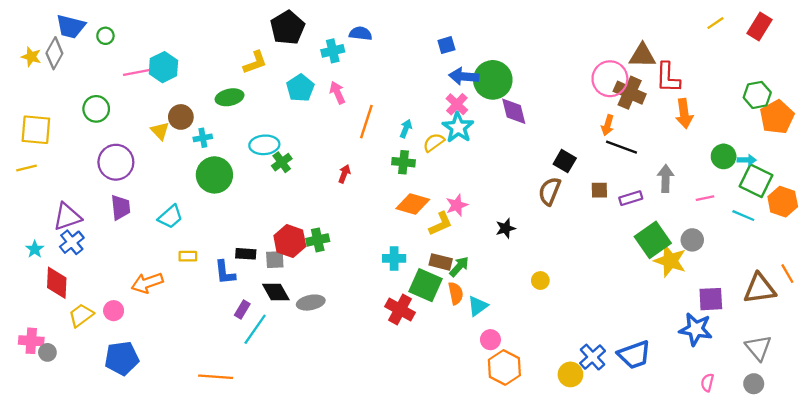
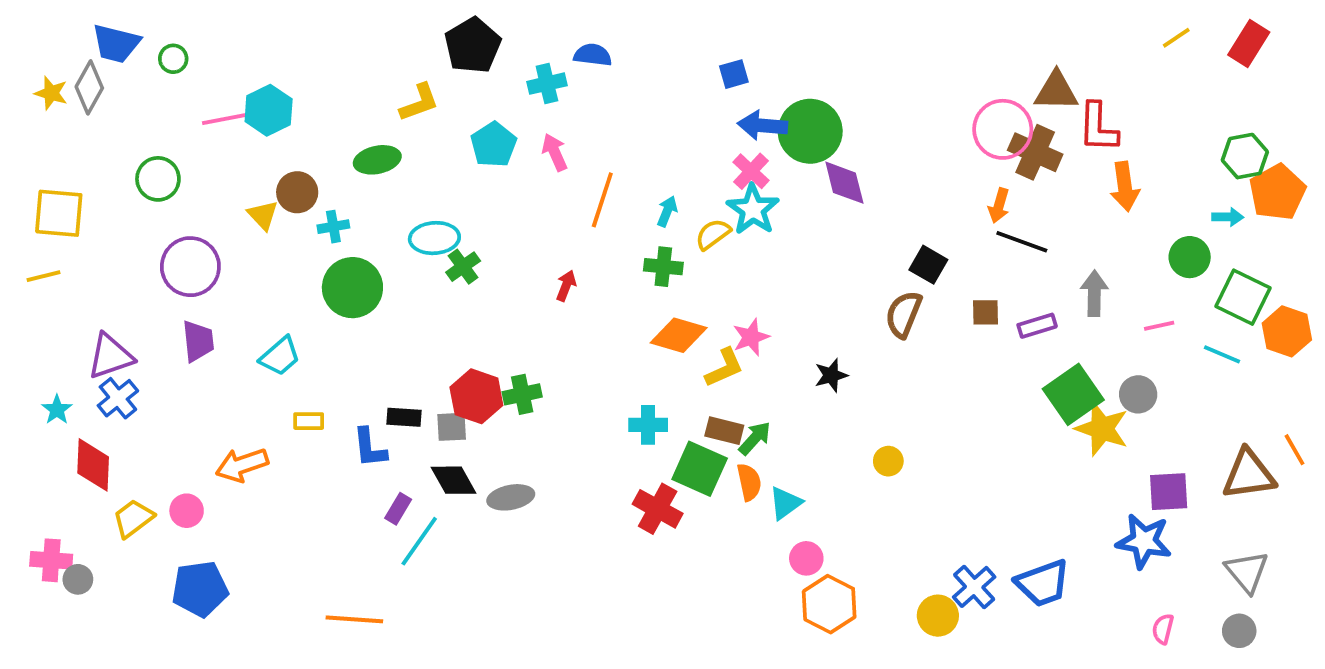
cyan arrow: (747, 160) -> (1228, 217), moved

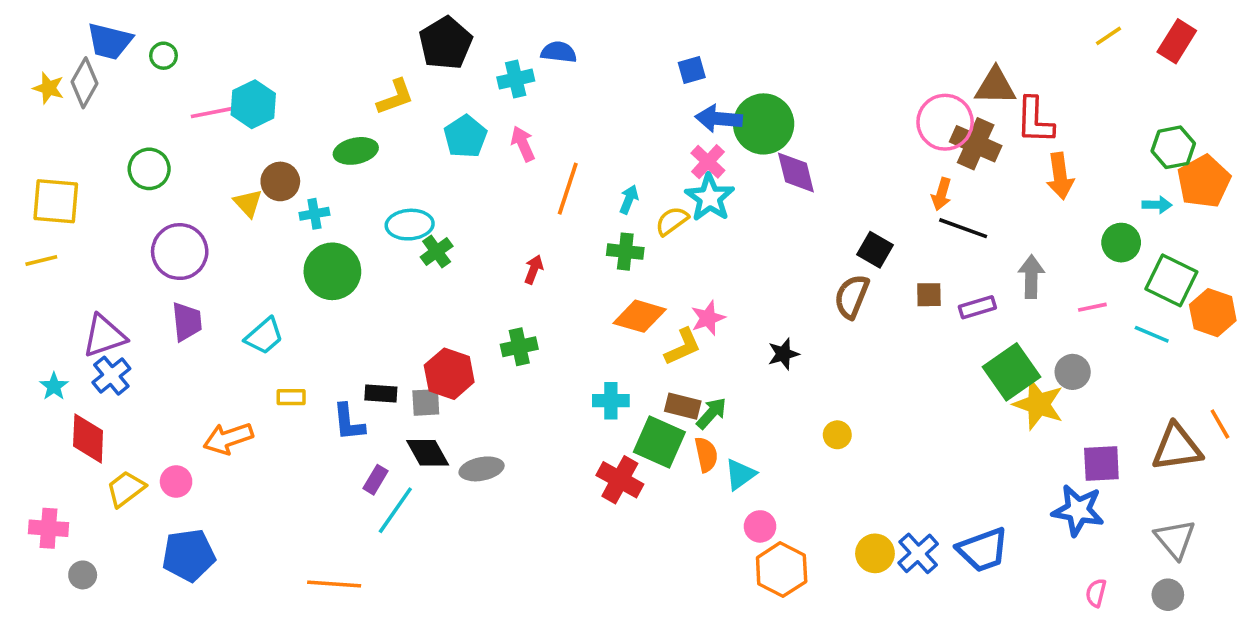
green cross: (522, 394) -> (519, 347), moved
gray circle: (78, 579) -> (83, 575), moved
yellow circle: (938, 616) -> (875, 553), moved

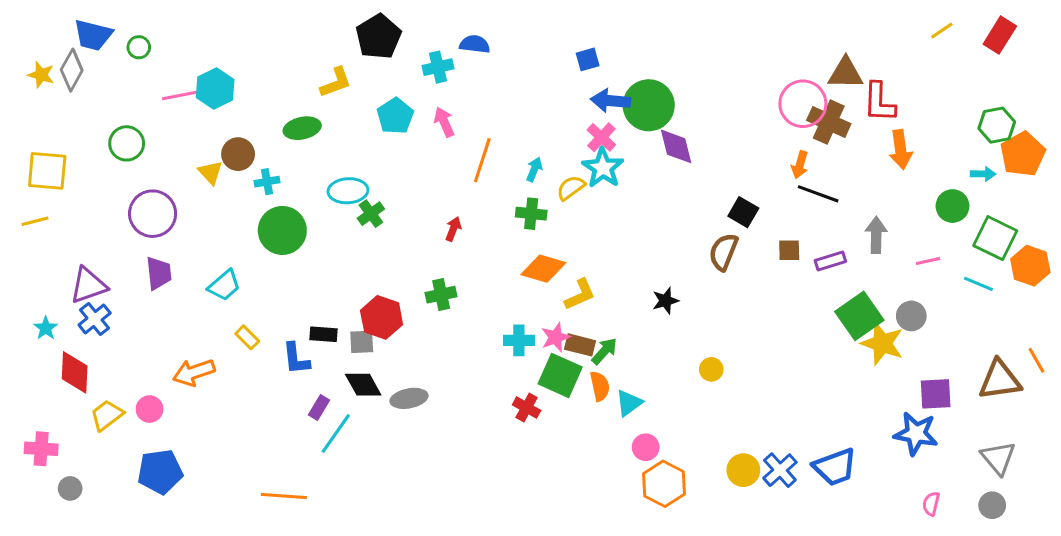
pink star: (708, 318) -> (556, 337), moved
yellow rectangle: (291, 397) -> (247, 337), turned 45
red cross: (620, 480) -> (527, 408), size x0.7

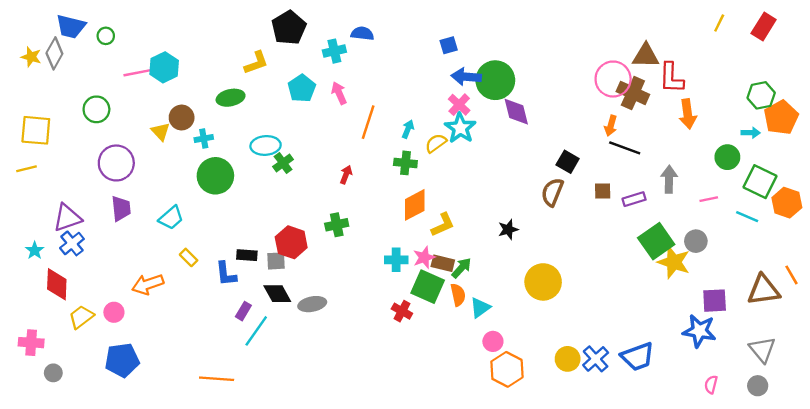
yellow line: (942, 30) -> (719, 23), turned -30
orange diamond: (543, 269) -> (415, 205), turned -44
yellow circle: (711, 369) -> (543, 282), size x2.0

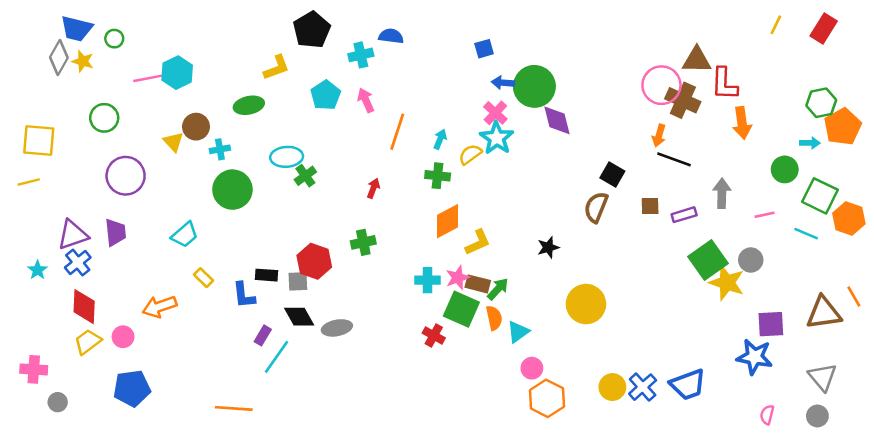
yellow star: (31, 57) -> (83, 61), moved
blue arrow: (466, 77) -> (503, 83), size x0.7
purple trapezoid: (121, 208) -> (116, 232), moved
red diamond: (57, 284) -> (84, 307), moved

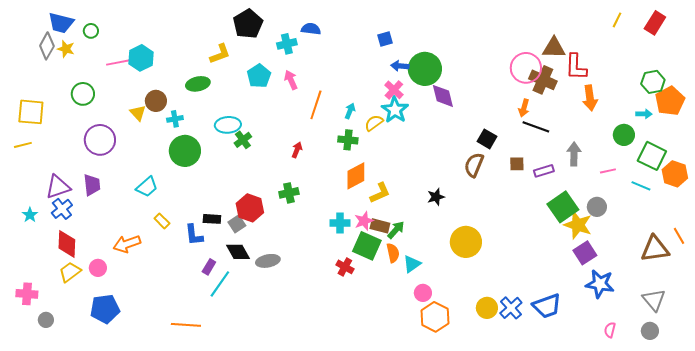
gray square: (298, 281) -> (237, 224), turned -30
purple square: (771, 324) -> (585, 253), moved, turned -30

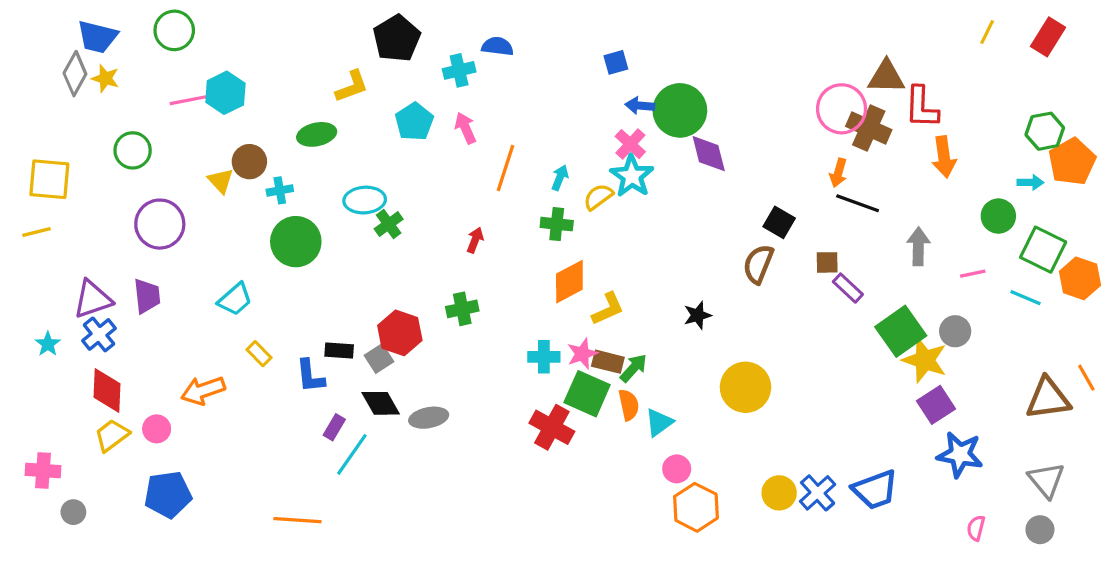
green circle: (91, 31) -> (174, 30), moved, size x1.6
purple rectangle: (544, 171) -> (848, 288), moved, turned 60
red cross: (345, 267) -> (552, 427), size x1.5

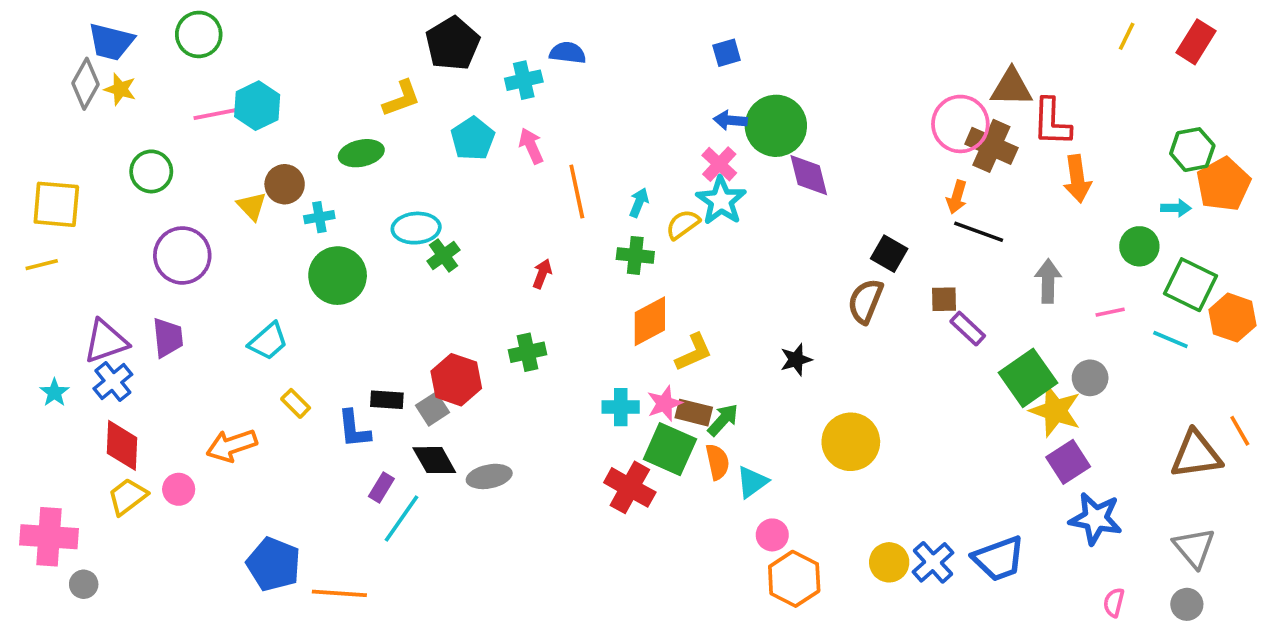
blue square: (616, 62) -> (727, 53), moved
orange line: (505, 168) -> (577, 192), turned -30
pink cross: (43, 470) -> (49, 537), size x1.4
blue pentagon: (168, 494) -> (274, 564), moved, turned 30

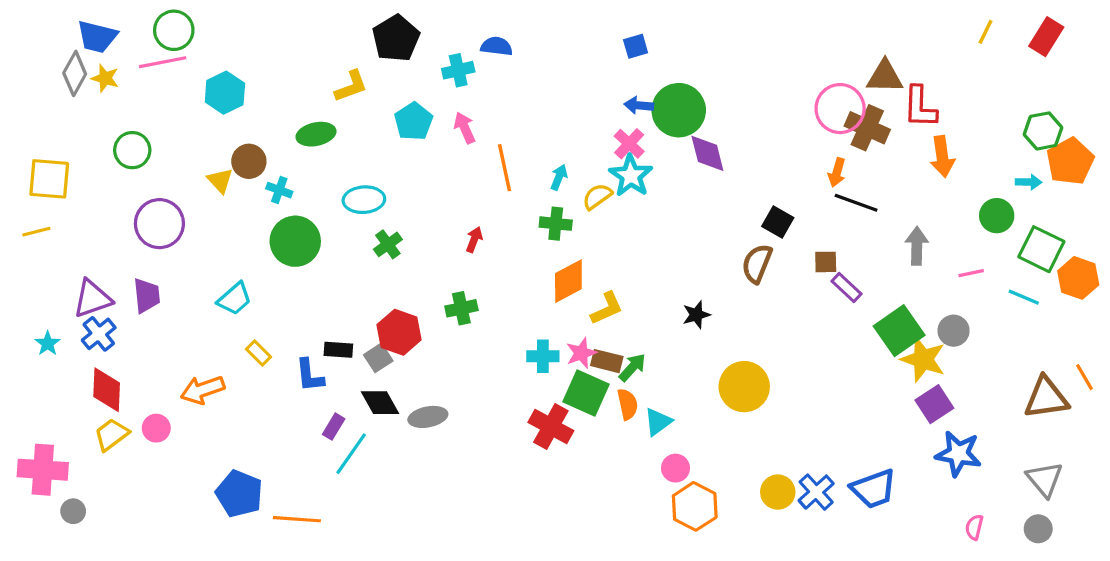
pink line: (221, 113) -> (163, 62), moved
cyan cross: (319, 217) -> (279, 190), turned 30
green cross: (443, 255) -> (388, 244), moved

